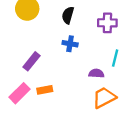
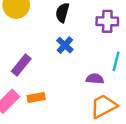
blue cross: (70, 44) -> (65, 45), turned 32

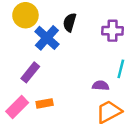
blue cross: (65, 45) -> (47, 38), moved, size x1.5

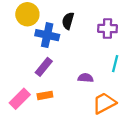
blue cross: (47, 38) -> (47, 35), turned -30
purple rectangle: (30, 72) -> (44, 67), moved
purple semicircle: (101, 86) -> (86, 78), moved

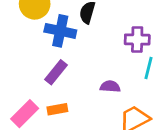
purple cross: (107, 29) -> (137, 39), moved

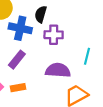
purple cross: (137, 39) -> (54, 35), moved
purple semicircle: (110, 86) -> (58, 70), size x1.6

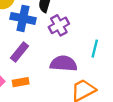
purple cross: (54, 35) -> (59, 25), turned -30

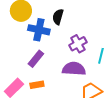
purple cross: (59, 25) -> (78, 44), moved

